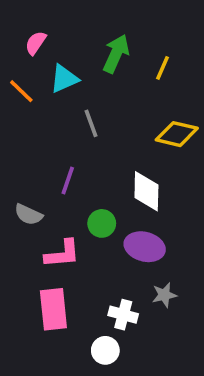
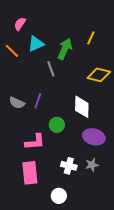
green arrow: (116, 54) -> (65, 49), moved
gray semicircle: (28, 215) -> (17, 103), moved
purple ellipse: (145, 247) -> (94, 137), moved
white cross: (123, 315) -> (69, 166), moved

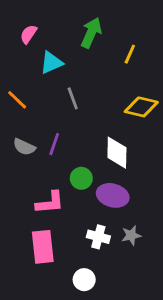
green arrow: (65, 49) -> (91, 33), moved
orange line: (12, 51) -> (17, 100), moved
purple ellipse: (94, 137) -> (113, 195), moved

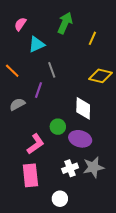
purple line: (54, 144) -> (39, 90), moved
gray semicircle: (24, 147) -> (17, 104), turned 126
pink L-shape: (50, 203) -> (36, 144), turned -30
gray star: (131, 235) -> (93, 167), size x1.5
white cross: (98, 237) -> (70, 168), turned -35

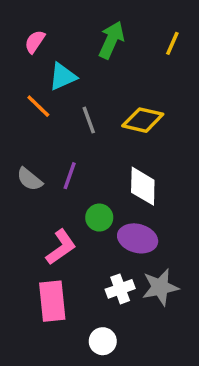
yellow line: (92, 38) -> (172, 43), moved
orange line: (12, 71) -> (38, 106), moved
yellow diamond: (100, 76) -> (143, 120), moved
purple line: (39, 90) -> (70, 176), moved
gray semicircle: (17, 104) -> (30, 179), turned -112

